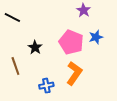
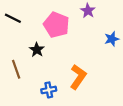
blue star: (96, 37) -> (112, 39), moved
pink pentagon: (71, 42) -> (56, 25), moved

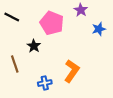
blue star: (112, 39) -> (99, 29), moved

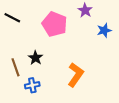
black star: (34, 46) -> (36, 58), moved
blue cross: (45, 83) -> (32, 85), moved

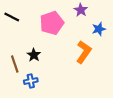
pink pentagon: (54, 24) -> (52, 23), turned 30
orange L-shape: (76, 75) -> (84, 52), moved

